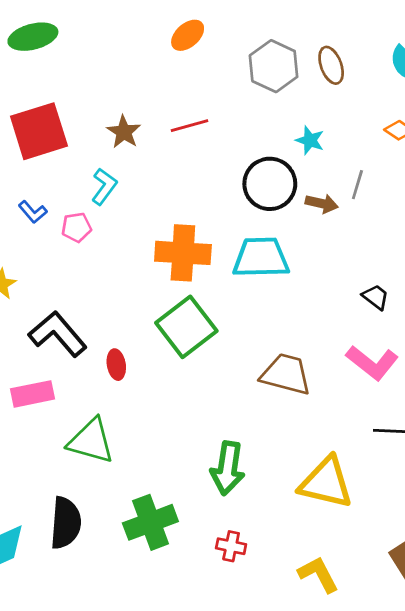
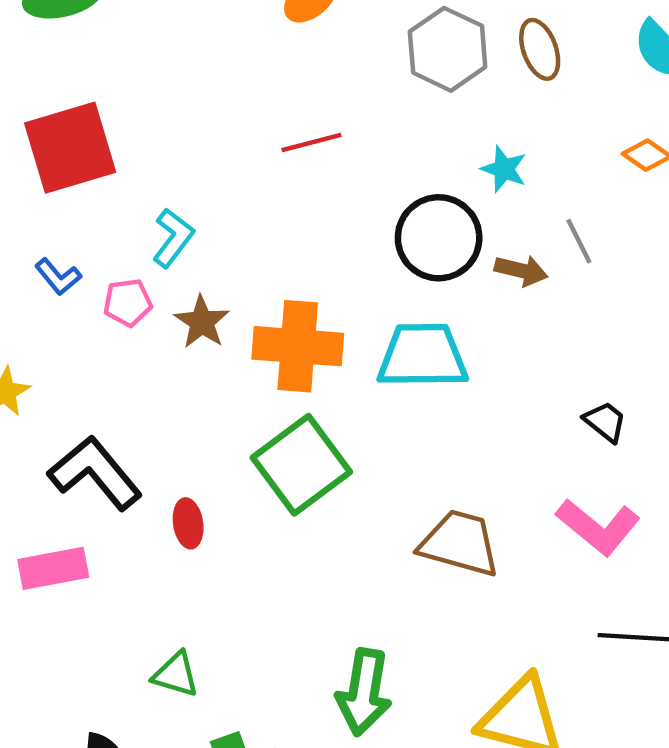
brown star: (124, 132) -> (202, 322), moved
gray line: (357, 185) -> (579, 241), turned -44
green triangle: (91, 441) -> (176, 674), moved, size x0.6

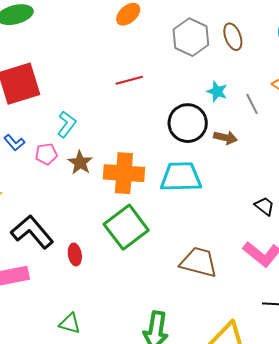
gray line: (579, 241) -> (252, 104), moved

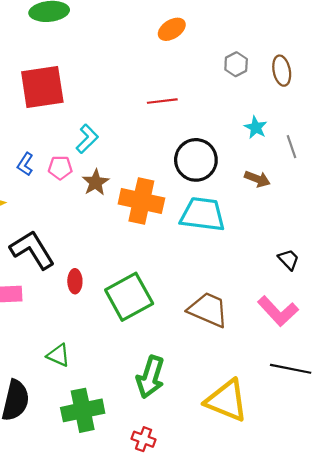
gray hexagon: (191, 37) -> (236, 64), size x0.6
black circle: (188, 123) -> (196, 160), moved
blue L-shape: (14, 143) -> (25, 164), moved, turned 65
green square: (126, 227) -> (129, 297), moved

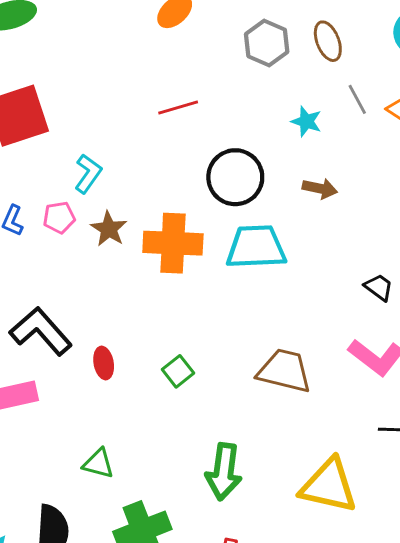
gray hexagon: (236, 64) -> (267, 43), size x1.4
gray line: (291, 147) -> (357, 99), moved
green square: (129, 297) -> (178, 371), size x0.5

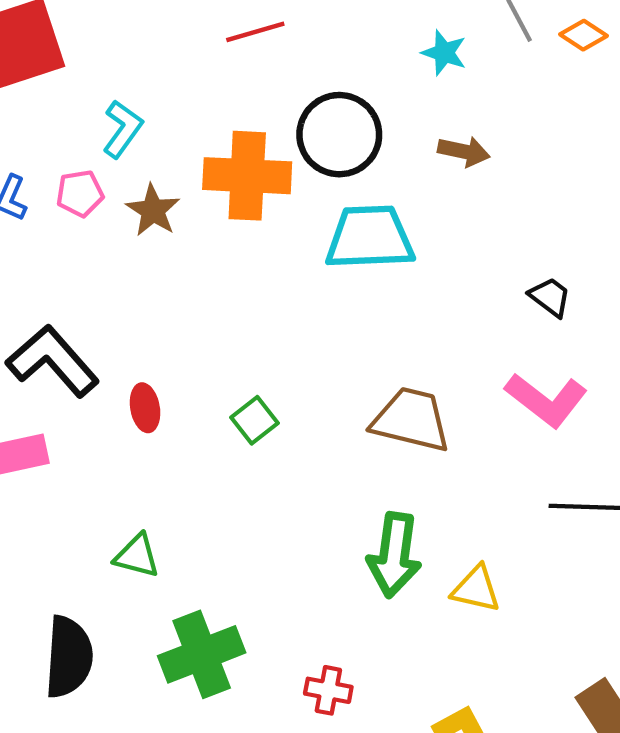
orange cross: (173, 243) -> (247, 176), moved
green arrow: (224, 472) -> (394, 555), moved
yellow triangle: (329, 486) -> (476, 589), size x0.6

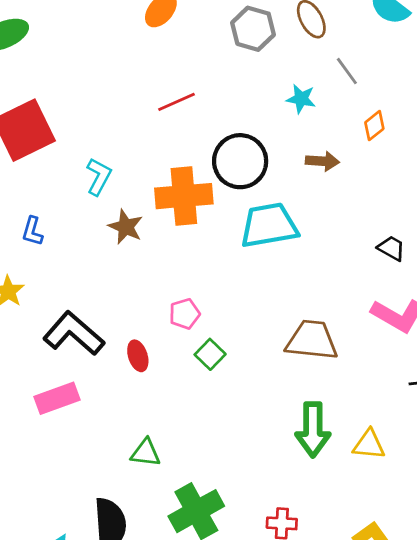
orange diamond: (584, 35) -> (374, 126), moved, turned -64
pink pentagon: (80, 193) -> (185, 314), moved

